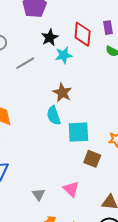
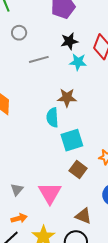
brown star: (62, 93) -> (67, 98), turned 30
cyan square: (78, 132) -> (72, 140), turned -30
pink triangle: (71, 189) -> (50, 193), size x1.4

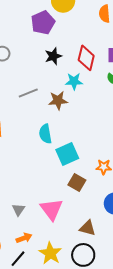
gray line: (39, 59) -> (28, 93), moved
cyan star: (78, 62) -> (74, 81), moved
brown star: (67, 98) -> (58, 100), moved

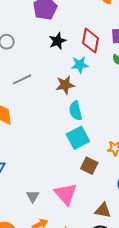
gray line: (28, 93) -> (22, 79), moved
cyan semicircle: (45, 134) -> (75, 111), moved

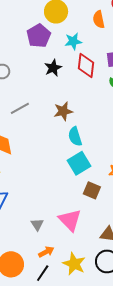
cyan star: (80, 65) -> (73, 41), moved

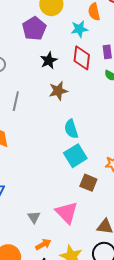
cyan star: (73, 41) -> (79, 29), moved
gray line: (20, 108) -> (16, 101), turned -48
brown star: (63, 111) -> (58, 91), moved

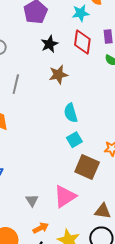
cyan square: (75, 156) -> (74, 140), size x0.7
brown square: (88, 183) -> (87, 167), size x1.4
pink triangle: (67, 213) -> (65, 196), turned 40

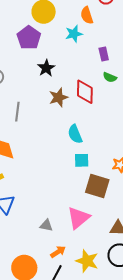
red diamond: (82, 42) -> (85, 92), moved
cyan square: (74, 140) -> (82, 160), turned 35
gray triangle: (32, 200) -> (46, 225), turned -40

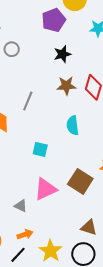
gray line: (17, 112) -> (28, 101), moved
cyan square: (82, 160) -> (40, 149), moved
pink triangle: (78, 218) -> (45, 189), moved

